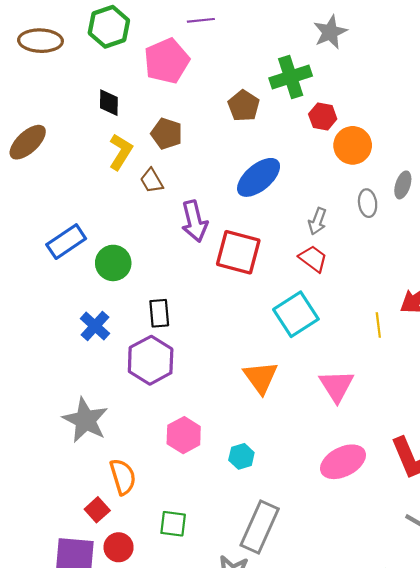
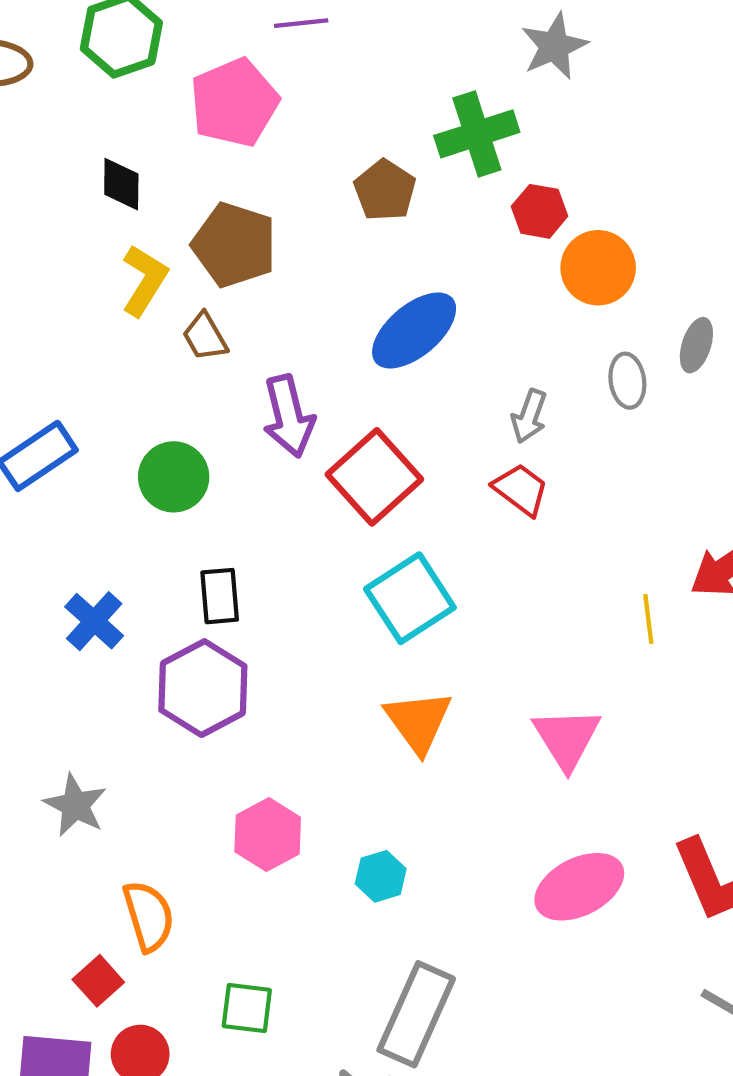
brown pentagon: (167, 134) -> (234, 245), size x1.4
red square: (238, 252) -> (374, 477), turned 33
green circle: (113, 263) -> (174, 477), moved
cyan square: (296, 314) -> (410, 598), moved
gray star: (85, 420) -> (75, 805), size x0.7

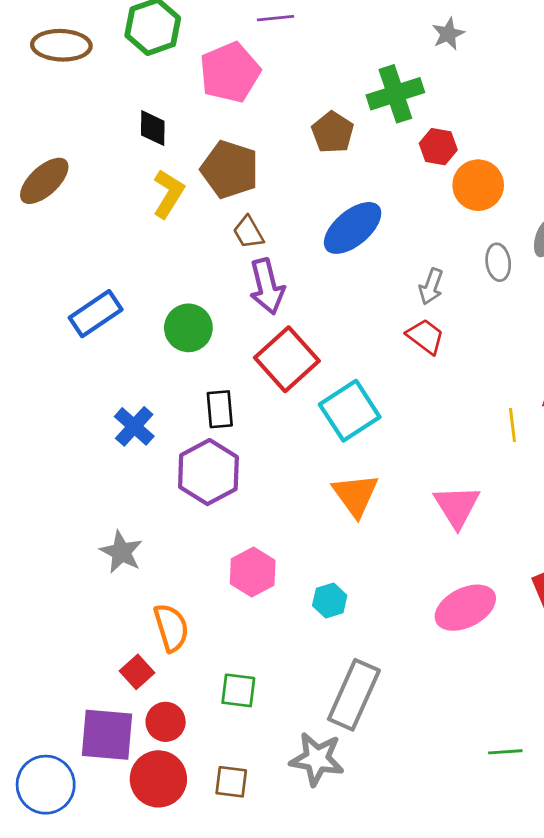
gray star: (554, 46) -> (448, 34), size x0.7
brown trapezoid: (205, 337) -> (248, 232), moved
red square: (374, 477) -> (287, 359), moved

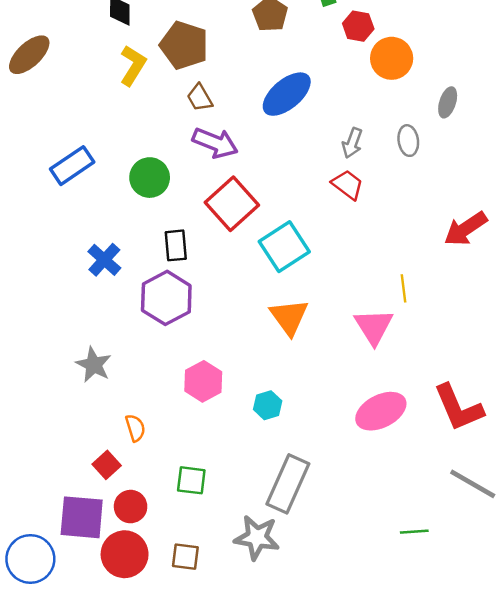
gray ellipse: (498, 262) -> (408, 141), moved
purple arrow: (267, 286) -> (215, 143), turned -54
yellow line: (512, 425) -> (404, 288), moved
orange semicircle: (171, 628) -> (135, 428), size x0.7

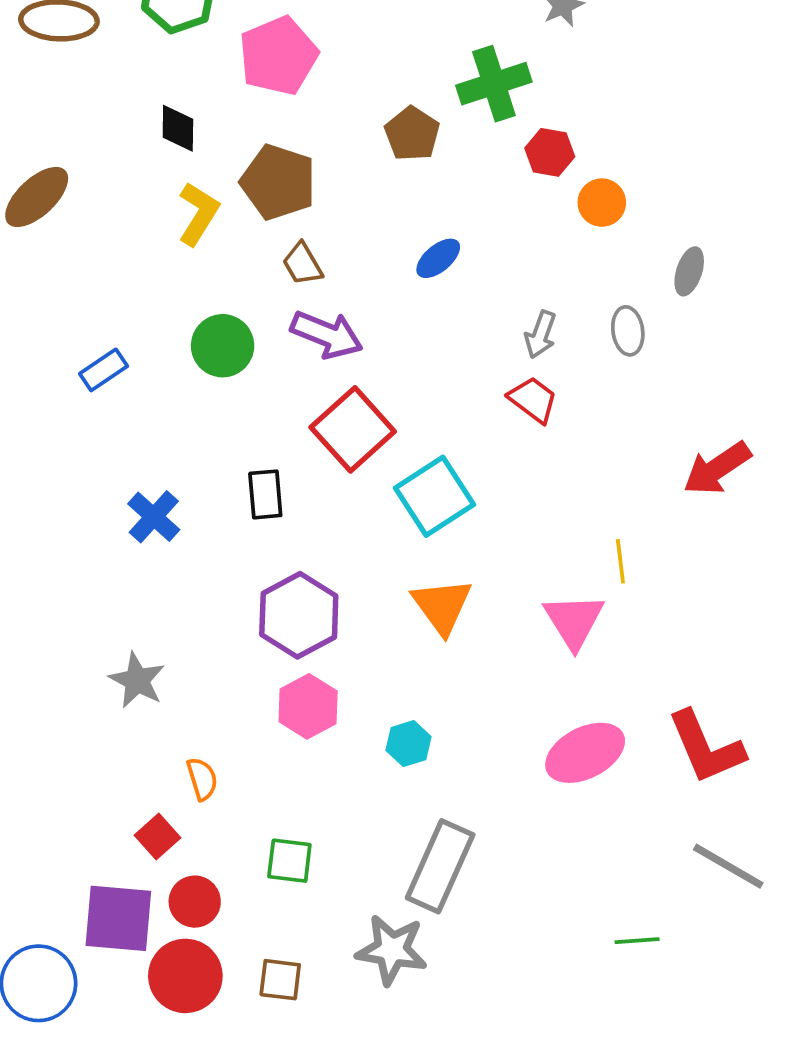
orange circle: (392, 58) -> (602, 203), size x0.7
blue ellipse: (287, 94) -> (438, 258), size x0.6
blue rectangle: (72, 166) -> (104, 370), size x0.7
green circle: (150, 178) -> (223, 346), moved
purple hexagon: (166, 298) -> (299, 615), moved

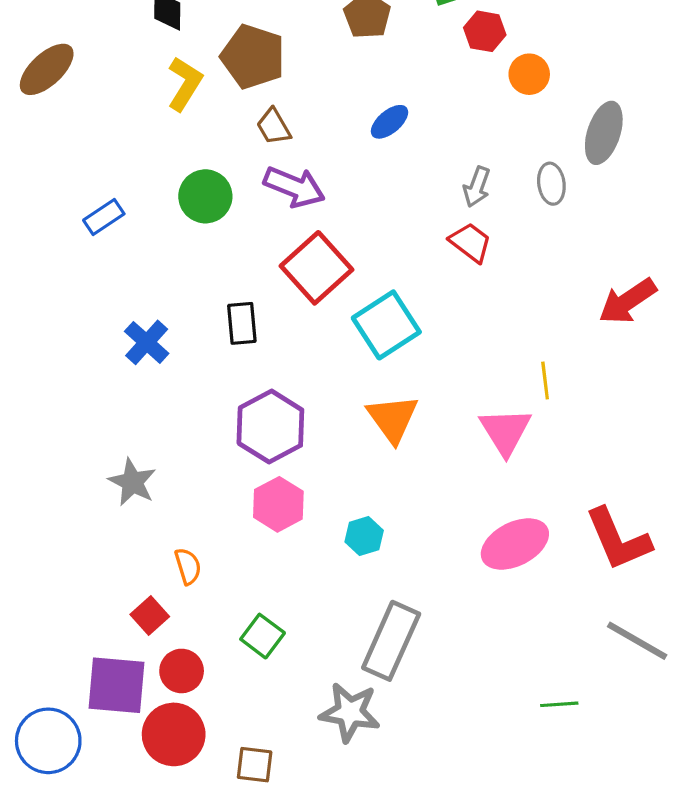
gray ellipse: (689, 271) -> (604, 133), size x1.5
green square: (289, 861) -> (263, 636), turned 30
brown square: (280, 980) -> (255, 765), moved

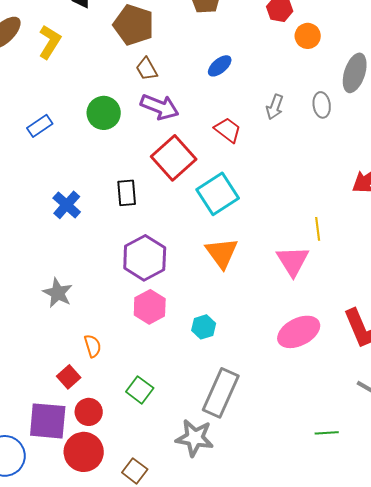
yellow L-shape: (185, 84) -> (50, 42), moved
red trapezoid: (470, 242) -> (228, 130), moved
brown square: (255, 765) -> (135, 471), turned 30

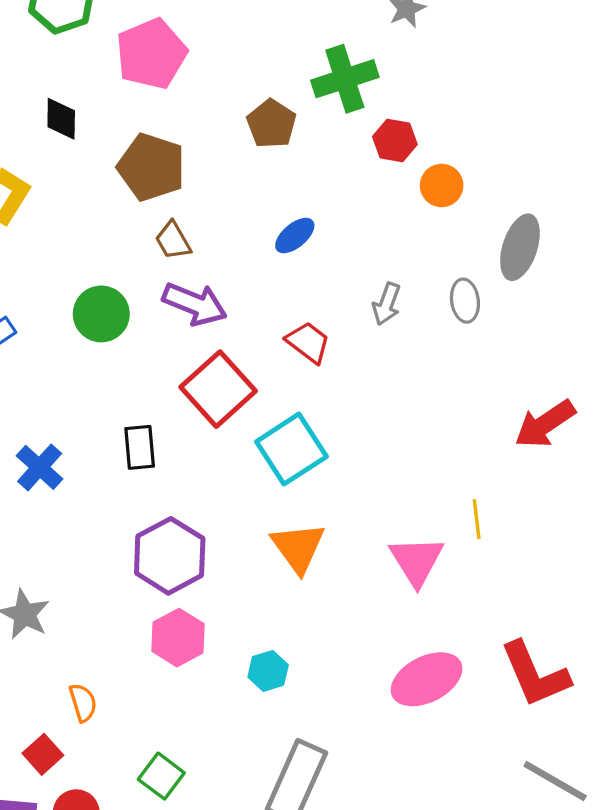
yellow line: (318, 229) -> (477, 519), moved

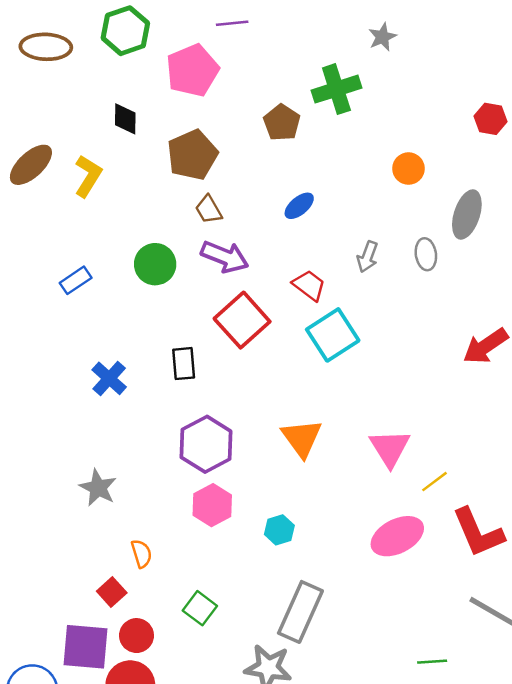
red hexagon: (395, 140) -> (490, 119), moved
brown pentagon: (151, 167) -> (192, 155), turned 30
cyan square: (291, 449) -> (333, 335), moved
yellow line: (477, 519) -> (435, 482), moved, turned 60

